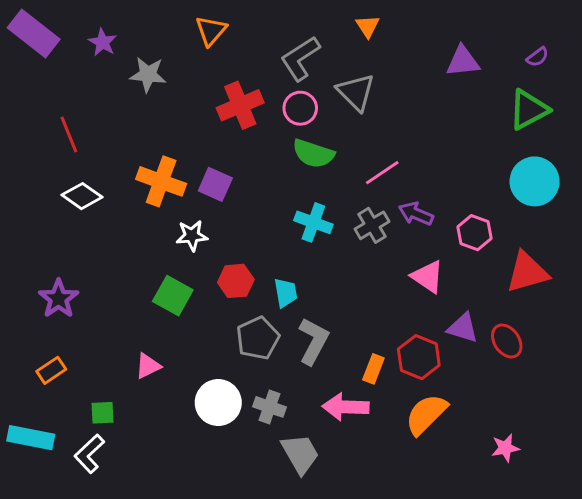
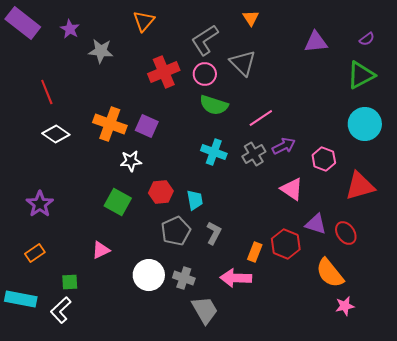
purple arrow: (416, 214) -> (284, 146), turned 130
gray L-shape: (313, 341) -> (214, 233), size x0.7
orange semicircle: (426, 414) -> (330, 273), moved, turned -84

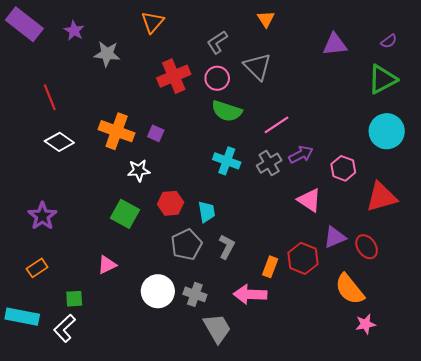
gray L-shape: (205, 40) -> (217, 42), size x0.7
purple square: (147, 126) -> (156, 133), size x0.7
purple triangle: (316, 224) -> (335, 237), turned -40

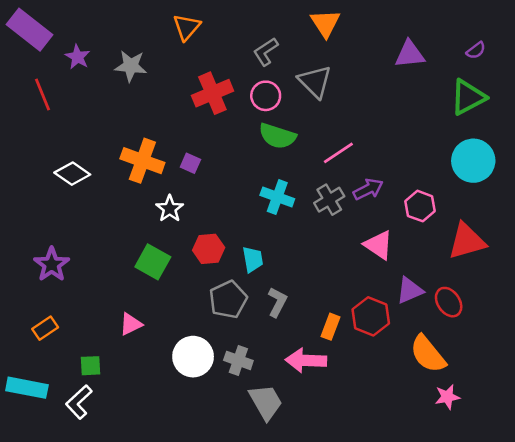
orange triangle: (266, 19) -> (325, 23), size x1.4
purple star: (74, 31) -> (78, 57), moved
red line: (50, 97) -> (43, 95), moved
white star: (139, 170) -> (170, 209), turned -30

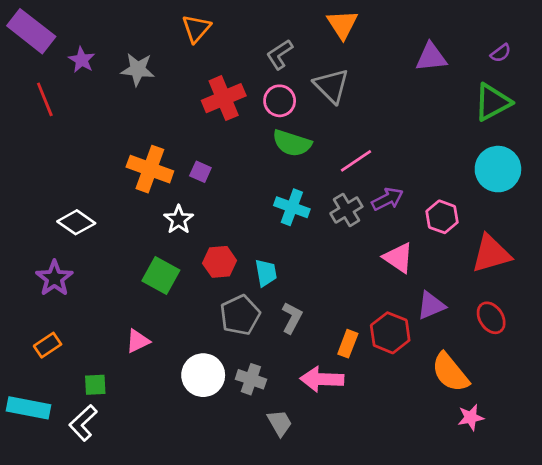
white diamond: (72, 174) -> (76, 222), moved
red ellipse: (449, 302) -> (491, 318), moved
gray trapezoid: (266, 402) -> (280, 423), size x0.7

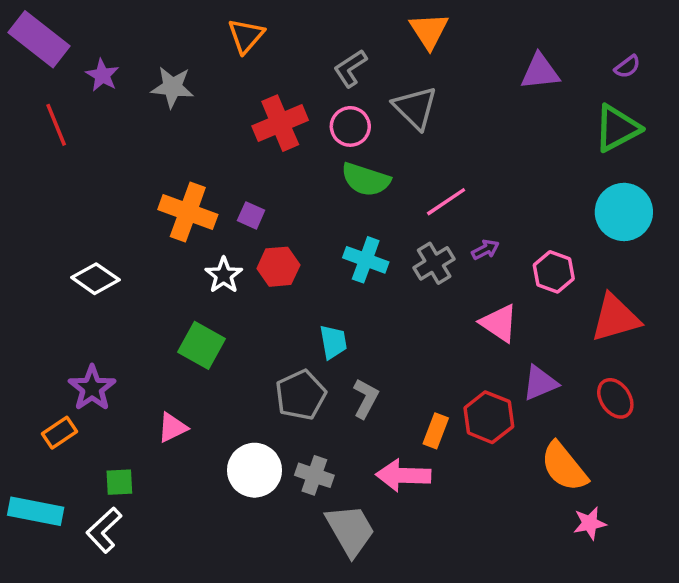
purple arrow: (387, 199) -> (485, 250), size x0.7
red hexagon: (220, 262) -> (278, 267), moved
purple star: (54, 278) -> (92, 388), moved
gray trapezoid: (280, 423) -> (350, 530), size x1.6

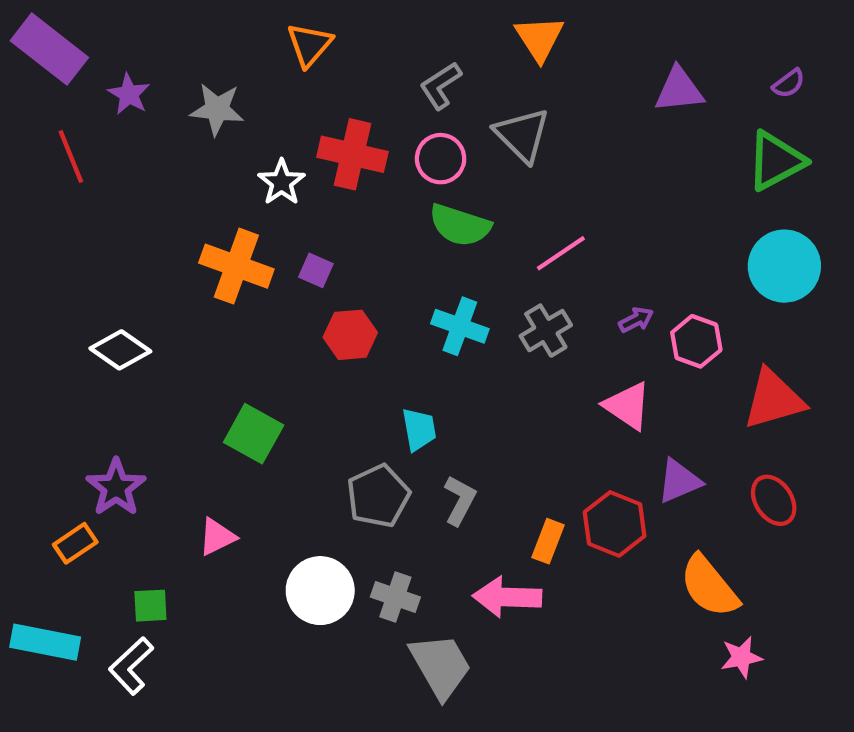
red cross: (280, 123) -> (352, 154), turned 36
purple arrow: (485, 250) -> (636, 320), moved
white star: (224, 275) -> (282, 182), moved

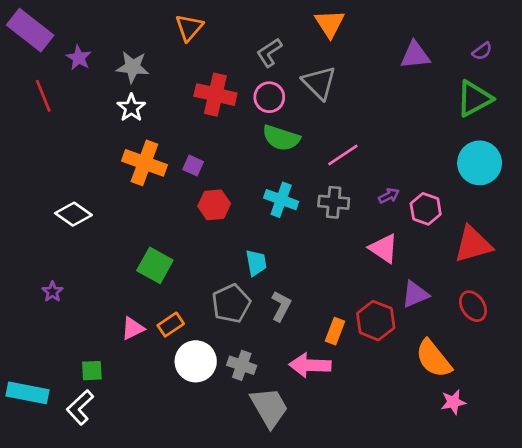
white star: (282, 182) -> (131, 108), moved
gray cross: (546, 331) -> (334, 202), turned 36
purple star: (116, 487) -> (52, 292), moved, size x0.6
orange rectangle: (75, 543) -> (171, 325), moved

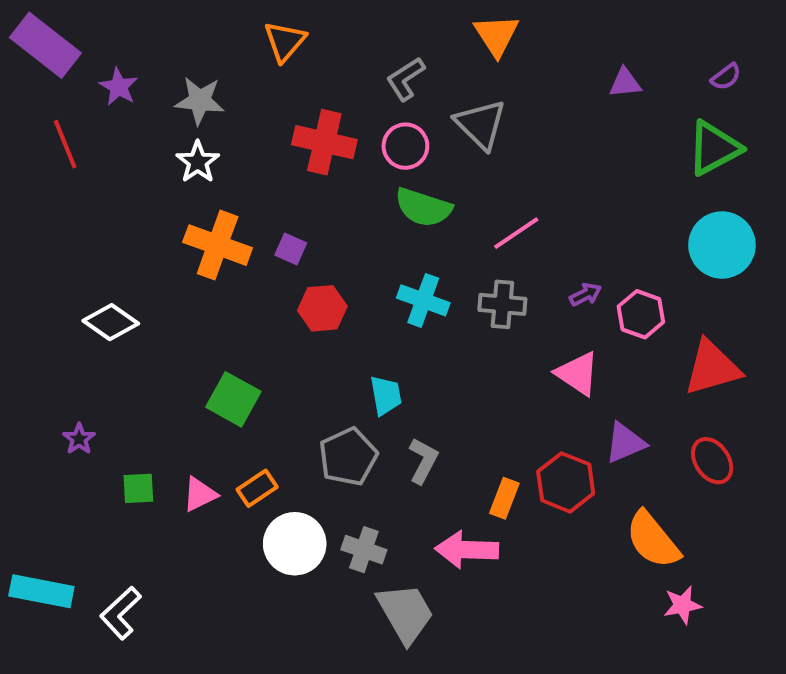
purple triangle: (415, 55) -> (625, 83), size x0.7
green square: (92, 371) -> (138, 488), moved

